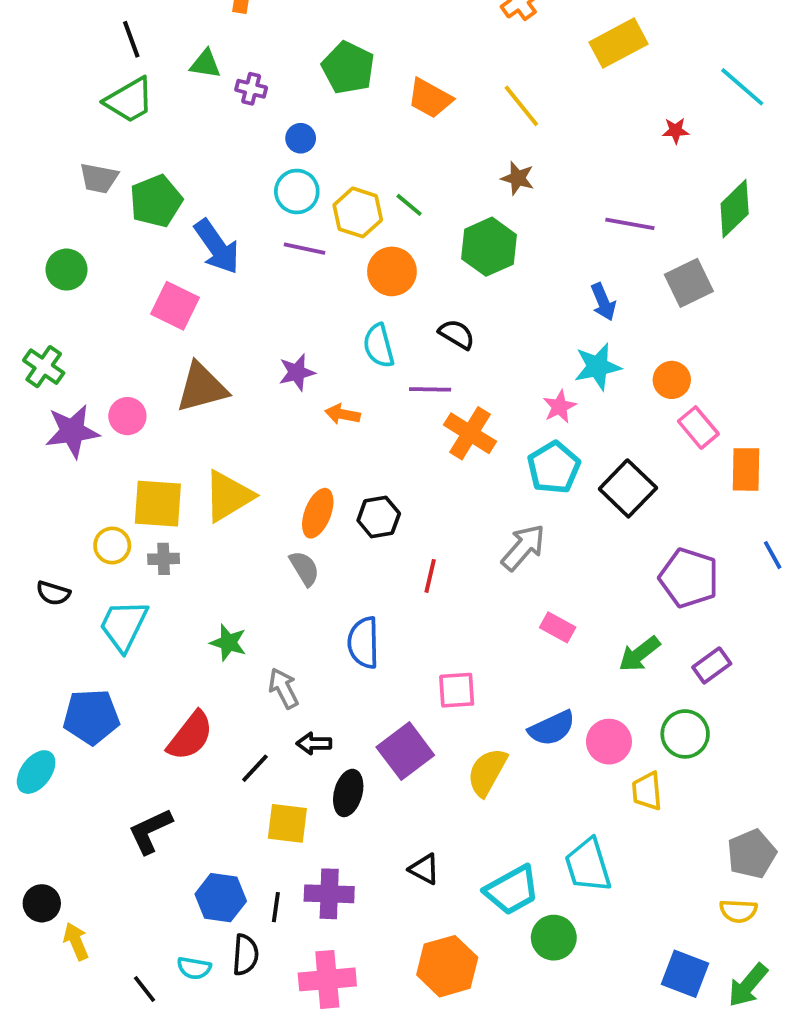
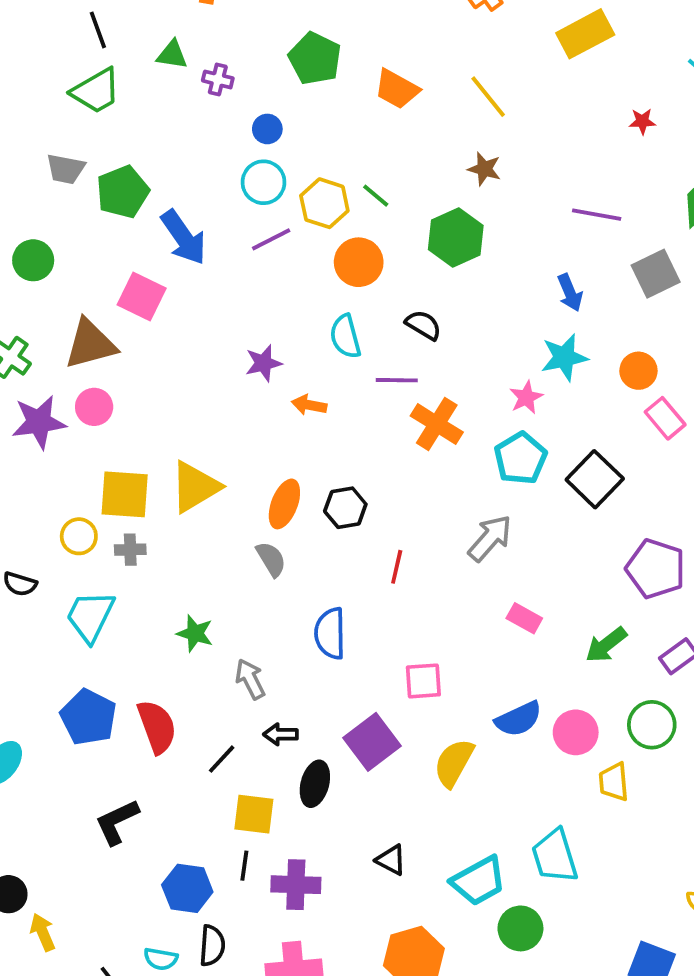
purple line: (304, 249) -> (271, 239), turned -39
brown triangle: (202, 388) -> (90, 344), moved
blue pentagon: (91, 717) -> (88, 717), moved, turned 30
red semicircle: (190, 736) -> (157, 727), turned -58
black line: (276, 907) -> (244, 866), moved

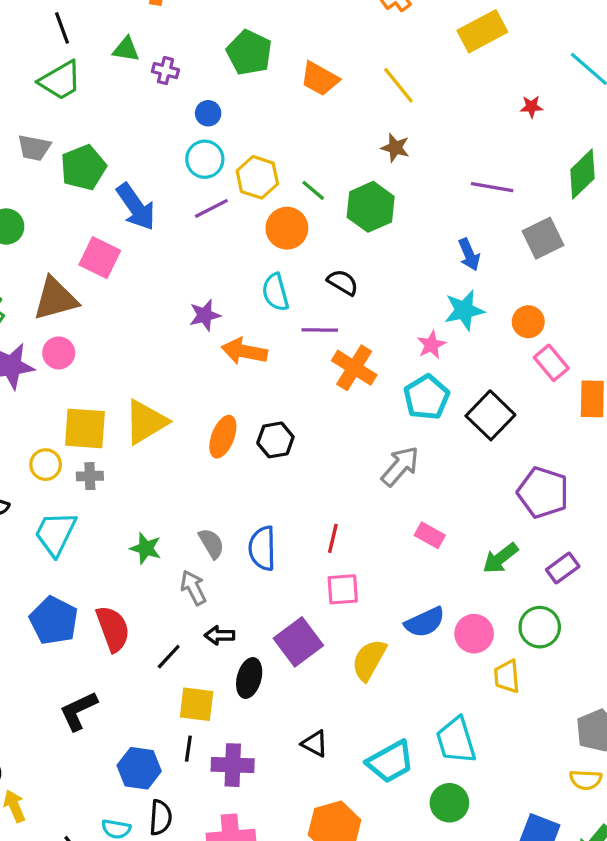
green line: (376, 196) -> (313, 190), moved
orange arrow: (309, 405) -> (244, 351), size x1.5
gray semicircle: (271, 559) -> (211, 543), moved
red line: (397, 567) -> (333, 538), moved
green circle: (520, 928) -> (449, 803), moved

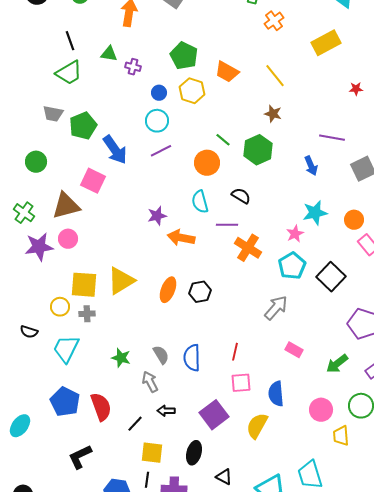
yellow hexagon: (257, 177) -> (192, 91), moved
blue arrow: (469, 254) -> (311, 166), moved
blue semicircle: (425, 622) -> (276, 394), moved, turned 110
black ellipse: (249, 678) -> (194, 453), moved

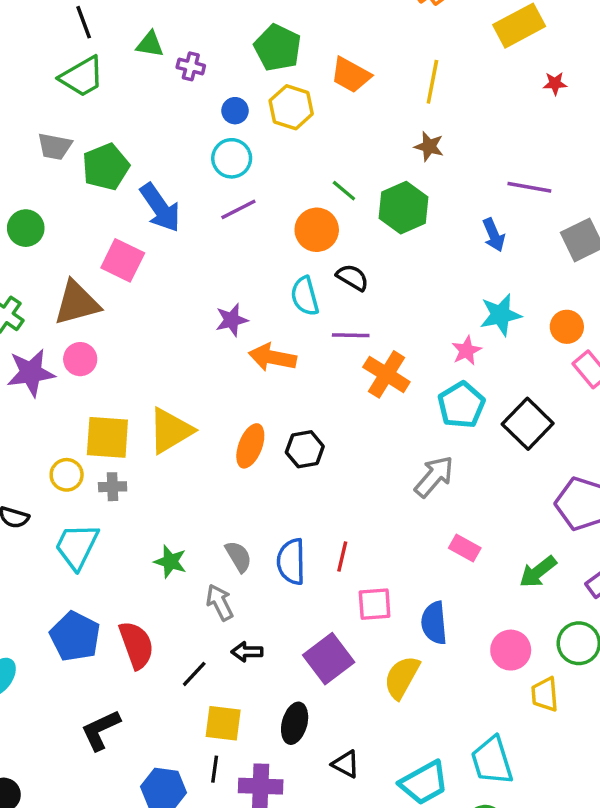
yellow line: (275, 76) -> (432, 82), turned 50
red star: (356, 89) -> (555, 83), moved
black semicircle: (241, 196) -> (352, 277), moved
red line: (235, 352) -> (342, 556), moved

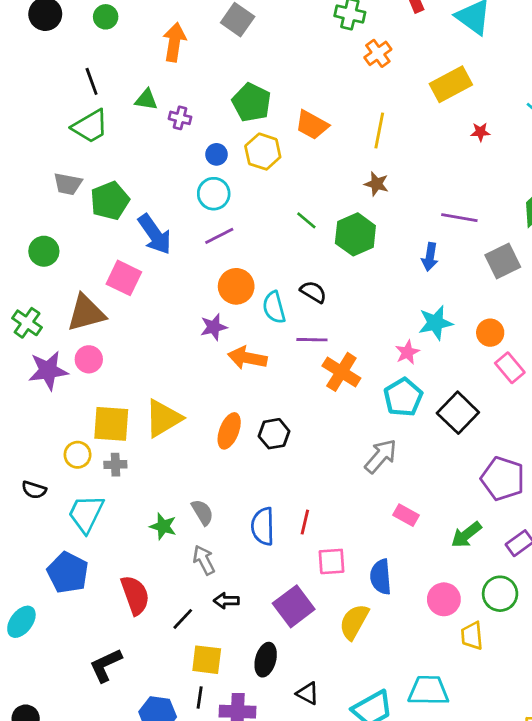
orange circle: (317, 230) -> (236, 286), moved
blue arrow: (494, 235) -> (430, 257), turned 32
gray semicircle: (238, 556) -> (202, 512), moved
blue pentagon: (75, 636) -> (68, 573), moved
cyan trapezoid: (492, 761) -> (428, 691), turned 108

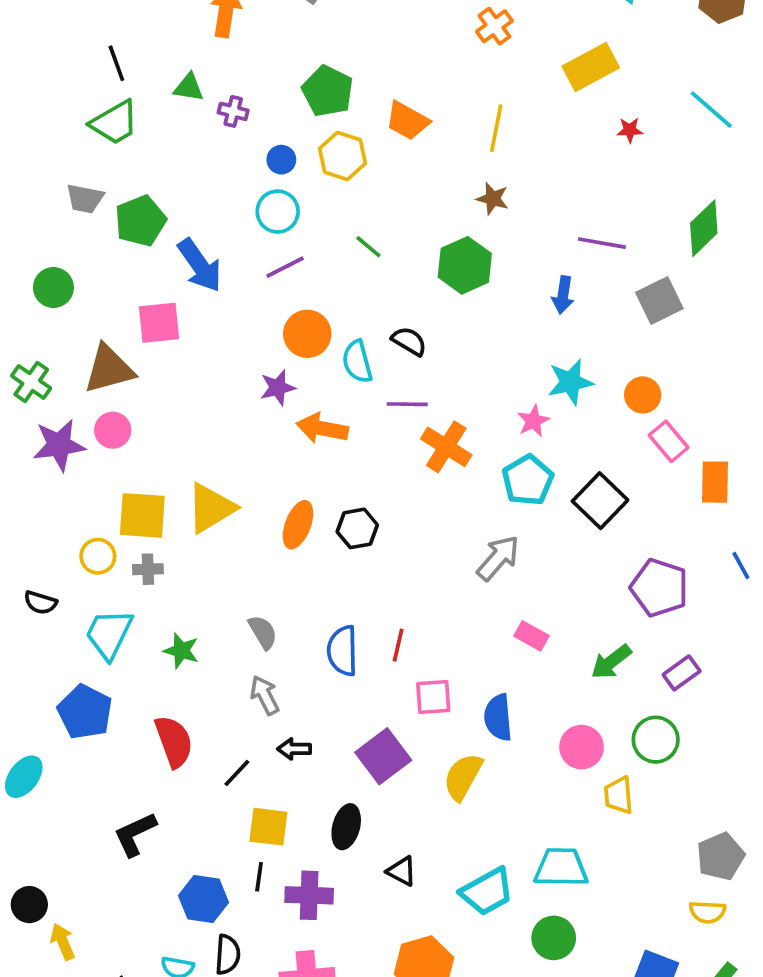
green line: (306, 220) -> (368, 247), moved
pink square: (124, 278) -> (159, 323), turned -32
green star: (163, 526) -> (181, 651), moved

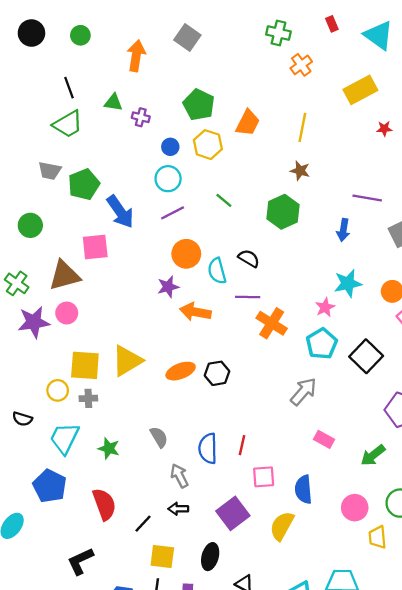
orange trapezoid: (407, 121) -> (248, 123), turned -92
orange ellipse: (298, 525) -> (181, 371), turned 48
gray arrow: (265, 695) -> (179, 476), moved

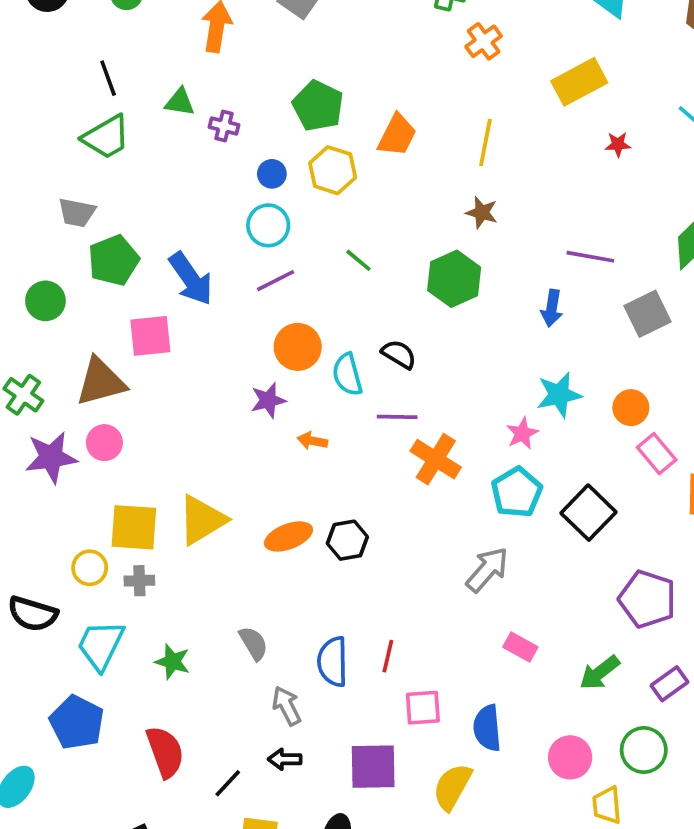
green pentagon: (84, 184) -> (114, 260), moved
orange arrow: (195, 312) -> (312, 441), size x0.6
black semicircle: (22, 419) -> (33, 614), size x1.5
purple square: (233, 513) -> (373, 767), turned 36

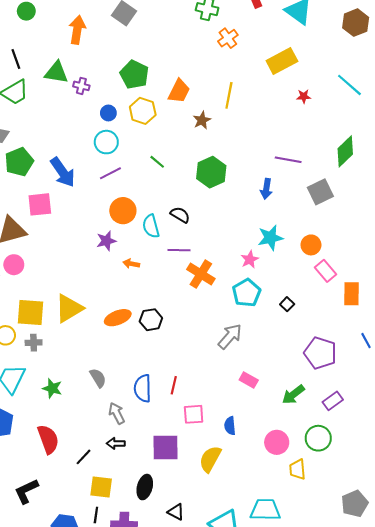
green triangle: (180, 102) -> (56, 72), size x1.4
brown star: (482, 213) -> (202, 120), moved, turned 30
black square: (589, 513) -> (287, 304), size x0.5
blue semicircle: (487, 728) -> (230, 426), size x0.7

